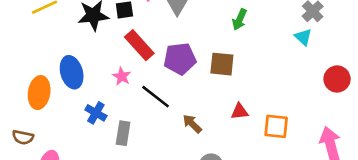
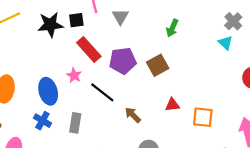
brown square: (222, 64) -> (158, 65), turned -35
blue ellipse: (72, 72) -> (48, 91), moved
blue cross: (96, 113) -> (42, 121), moved

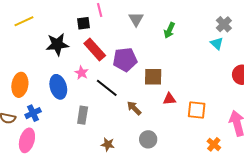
gray triangle: (120, 17) -> (136, 19), moved
black star: (50, 25) -> (57, 44), moved
brown square: (158, 65) -> (153, 77), moved, turned 30
blue cross: (42, 121) -> (33, 113), moved, turned 35

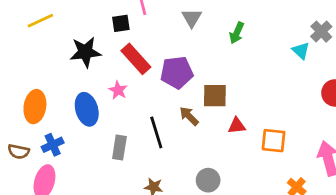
gray cross: (224, 24) -> (321, 32), moved
black line: (107, 88) -> (156, 132), moved, turned 35
brown arrow: (134, 108) -> (189, 116), moved

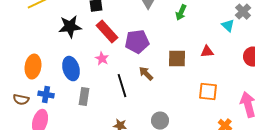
pink star: (118, 90) -> (102, 59), moved
brown square: (215, 96) -> (177, 59), moved
red triangle: (237, 126) -> (207, 52), moved
blue cross: (53, 145) -> (46, 95), turned 35
gray rectangle: (119, 147) -> (84, 97), moved

